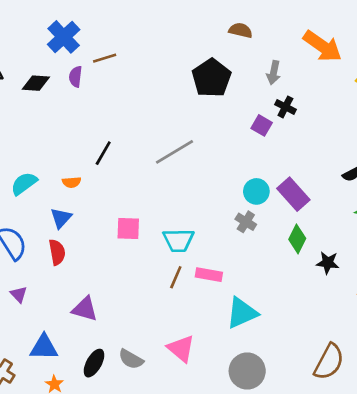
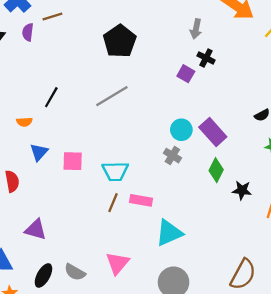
black pentagon: (211, 78) -> (120, 41), moved
blue triangle: (61, 218) -> (39, 152), moved
pink triangle: (181, 349) -> (117, 263), turned 30

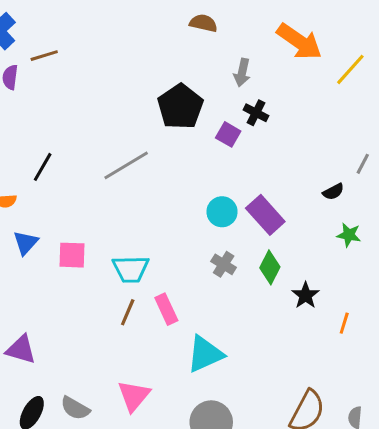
black pentagon: (120, 41) -> (180, 107), moved
gray cross: (172, 156) -> (224, 264), moved
black star: (242, 190) -> (306, 295), turned 30
pink rectangle: (141, 200) -> (166, 309), turned 55

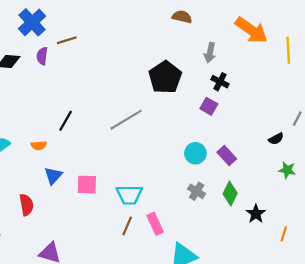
yellow line: (350, 69) -> (288, 50), turned -45
purple square: (228, 134) -> (209, 106), moved
purple rectangle: (265, 215) -> (227, 156), size x0.7

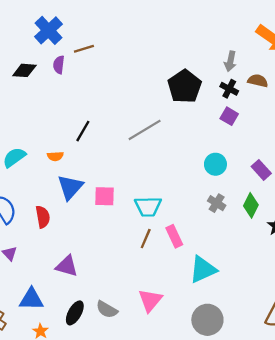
brown semicircle: (182, 17) -> (258, 81), moved
black cross: (220, 82) -> (229, 89), moved
purple rectangle: (227, 156) -> (261, 170), moved
blue triangle: (53, 176) -> (70, 187), size x1.4

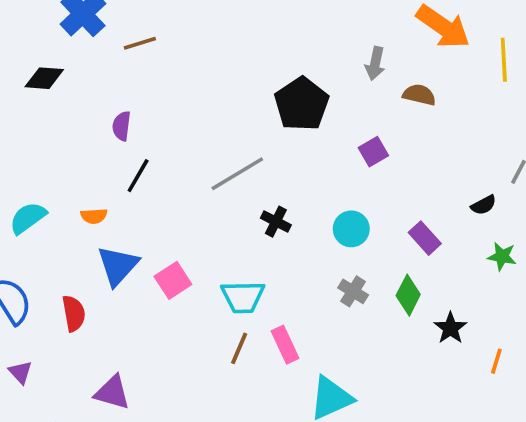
purple semicircle: (59, 65) -> (122, 126), moved
black cross: (229, 89) -> (276, 222), moved
purple square: (229, 116) -> (373, 152), turned 30
pink square: (105, 196) -> (173, 280), turned -35

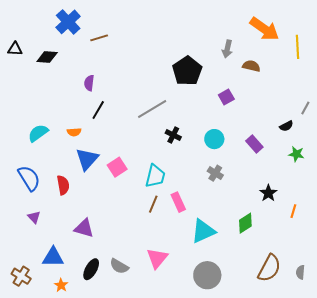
green diamond: (408, 295) -> (245, 223), moved, turned 30
cyan trapezoid: (243, 297) -> (155, 176), turned -75

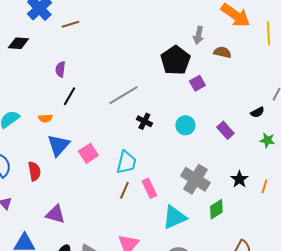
black pentagon: (187, 71) -> (175, 60), moved
gray cross: (215, 173) -> (195, 179), moved, size x1.8
orange line: (293, 211) -> (264, 186), moved

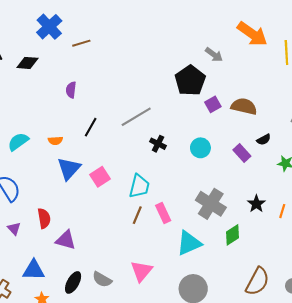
gray arrow: (198, 35) -> (214, 55), turned -66
brown semicircle: (222, 52) -> (244, 106), moved, size x1.4
black line: (69, 96) -> (91, 127), moved
black semicircle: (257, 112) -> (264, 140), moved
red semicircle: (34, 171) -> (44, 218), moved

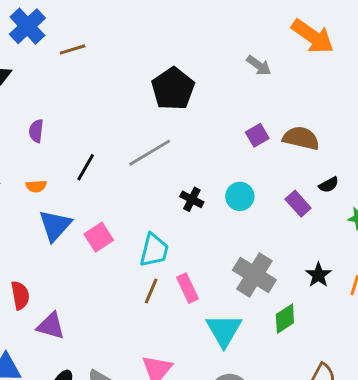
black pentagon: (190, 81) -> (173, 89), moved
purple semicircle: (71, 90) -> (36, 131), moved
black cross: (158, 144) -> (192, 199), moved
cyan triangle: (189, 243) -> (224, 330), turned -36

